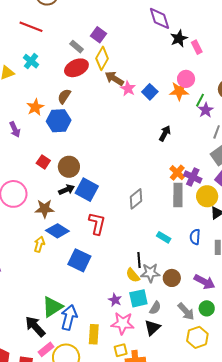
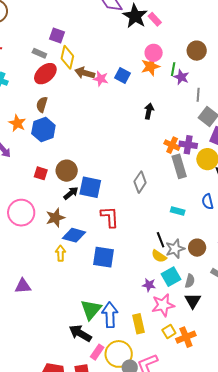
black star: (179, 38) -> (135, 16), size x1.4

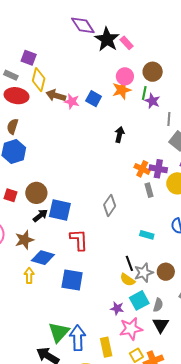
brown circle: (197, 51) -> (153, 72), moved
red ellipse: (45, 74) -> (17, 96), turned 50
gray rectangle: (179, 166) -> (149, 190), size x0.6

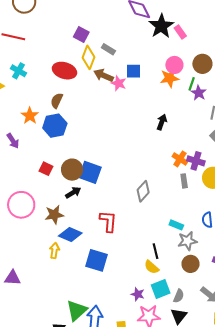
gray rectangle: (11, 75) -> (108, 49), moved
blue square: (94, 99) -> (133, 71), moved, turned -35
blue square: (60, 210) -> (90, 172), moved
gray star: (144, 273) -> (187, 241), moved

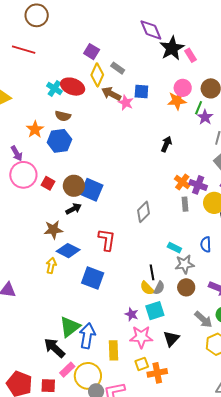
cyan cross: (18, 71) -> (54, 88), moved
brown semicircle: (57, 101) -> (63, 116), turned -105
pink circle: (21, 205) -> (23, 175), moved
gray semicircle: (179, 296) -> (159, 288), moved

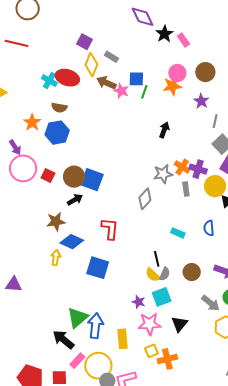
black star: (172, 48) -> (165, 34), size x0.7
green line: (199, 108) -> (144, 92), moved
gray star: (185, 264) -> (163, 174), moved

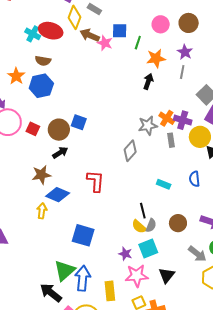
orange star: (172, 86) -> (156, 58), moved
green line: (144, 92) -> (138, 43), moved
gray line: (215, 121) -> (182, 72), moved
blue square: (92, 180) -> (79, 122), moved, size x0.7
blue square: (98, 268) -> (83, 235), moved

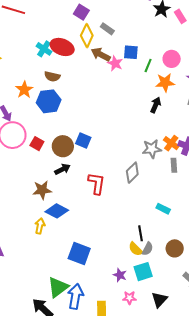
pink circle: (161, 24) -> (172, 59), moved
red L-shape: (95, 181) -> (97, 183), moved
pink star: (137, 276) -> (129, 298), size x0.6

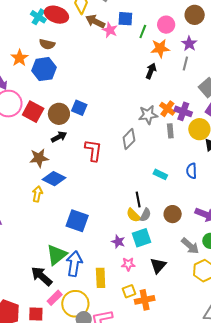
red square: (37, 144) -> (33, 112), size x1.5

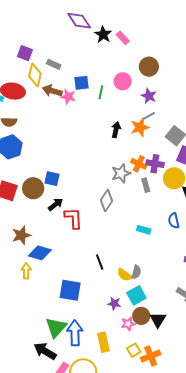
orange star: (160, 48) -> (140, 127), moved
gray line: (185, 63) -> (149, 116), turned 56
black arrow: (59, 137) -> (55, 204), moved
black line: (138, 199) -> (100, 262), moved
brown circle: (173, 214) -> (141, 316), moved

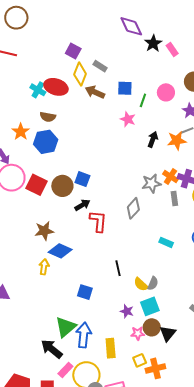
pink star: (68, 97) -> (128, 119), moved
blue square: (70, 290) -> (85, 292), size x0.7

